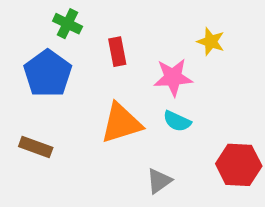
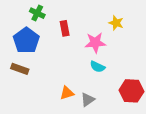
orange triangle: (121, 123) -> (67, 93), moved, size x0.6
brown rectangle: (36, 147) -> (20, 69), moved

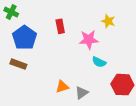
green cross: (37, 13) -> (11, 12), moved
cyan semicircle: (97, 67) -> (99, 62), moved

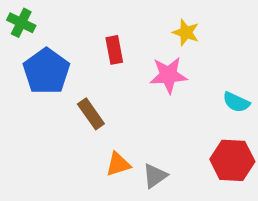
yellow star: (108, 21) -> (186, 32), moved
cyan semicircle: (99, 62) -> (236, 102), moved
brown rectangle: (18, 64) -> (91, 114), moved, turned 35

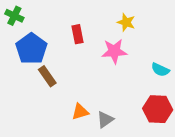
brown rectangle: (91, 114) -> (47, 76), moved

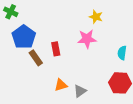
red rectangle: (77, 34) -> (56, 49), moved
cyan semicircle: (160, 70) -> (122, 53), turned 72

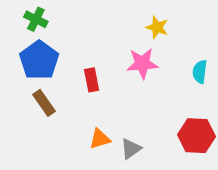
green cross: (11, 12) -> (36, 19), moved
cyan semicircle: (122, 53) -> (200, 72), moved
brown rectangle: (36, 58) -> (44, 103), moved

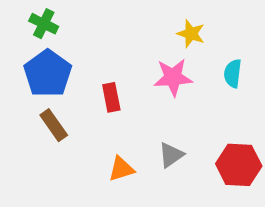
cyan semicircle: (200, 72) -> (233, 73), moved
gray triangle: (131, 149) -> (171, 155), moved

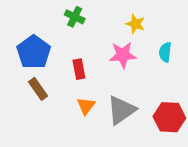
green cross: (44, 24) -> (75, 17), moved
gray triangle: (171, 155) -> (121, 110), size x1.6
orange triangle: (121, 169) -> (86, 106), moved, turned -36

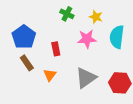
green cross: (75, 17) -> (67, 14), moved
cyan semicircle: (165, 52) -> (117, 37), size x1.6
orange triangle: (86, 106) -> (50, 75), moved

